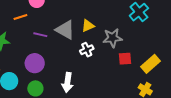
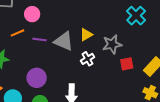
purple line: (40, 35) -> (40, 40), moved

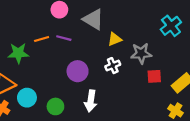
orange line: (17, 33) -> (42, 39), moved
gray triangle: (64, 41) -> (93, 19), moved
purple circle: (37, 78) -> (78, 71), moved

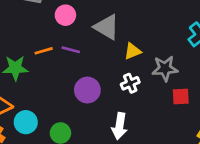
white arrow: (91, 101) -> (119, 126), moved

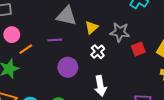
pink circle: (65, 15) -> (12, 35), moved
purple line: (71, 50) -> (55, 40), moved
gray star: (165, 68) -> (120, 32), turned 30

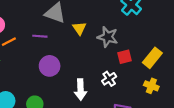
yellow triangle: (92, 27) -> (79, 28), turned -32
white cross: (98, 52) -> (109, 79), moved

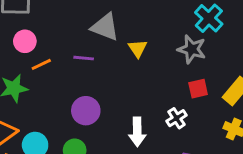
gray star: (108, 37) -> (192, 49), moved
purple circle: (50, 66) -> (86, 111), moved

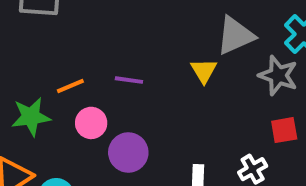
gray triangle: (105, 27) -> (235, 36), moved, turned -48
pink circle: (25, 41) -> (91, 123), moved

